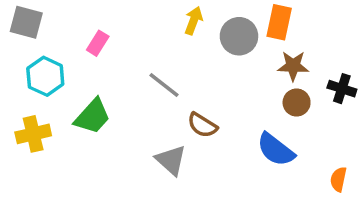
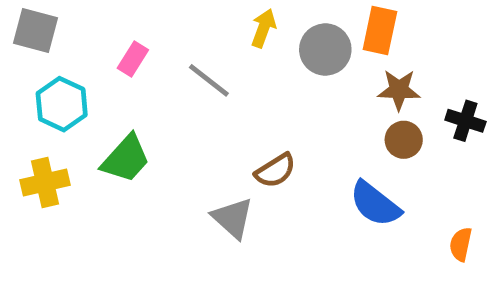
gray line: (164, 85) -> (209, 80), moved
brown semicircle: (202, 125) -> (275, 171), turned -64

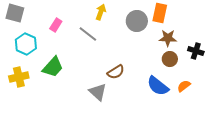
yellow arrow: (264, 28) -> (101, 12), moved
orange semicircle: (461, 244) -> (184, 86), moved, turned 40

